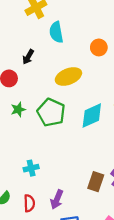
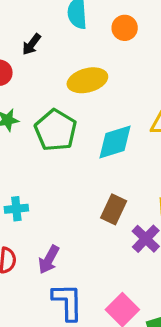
orange circle: (99, 47) -> (125, 28), moved
brown rectangle: (96, 182) -> (114, 209), moved

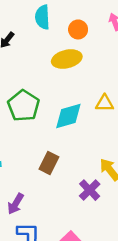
yellow ellipse: (87, 80) -> (67, 59), moved
brown rectangle: (114, 209) -> (49, 163), moved

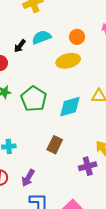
cyan semicircle: (42, 17) -> (41, 37), moved, turned 72
purple cross: (90, 190) -> (88, 166), turned 30

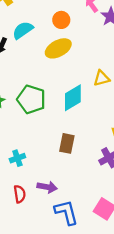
purple arrow: (28, 178) -> (47, 187), turned -96

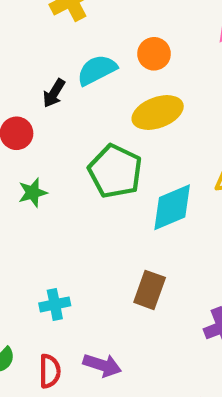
orange circle: (61, 20) -> (154, 54), moved
green pentagon: (31, 99) -> (115, 171), moved

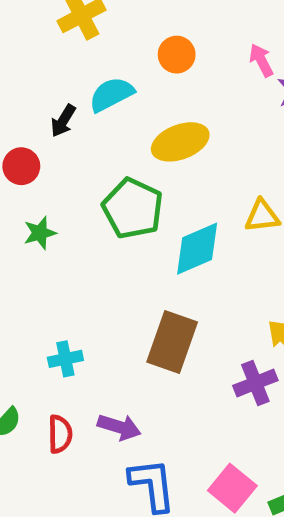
orange circle: (154, 54) -> (177, 55), moved
brown rectangle: (150, 290) -> (172, 342), size x1.4

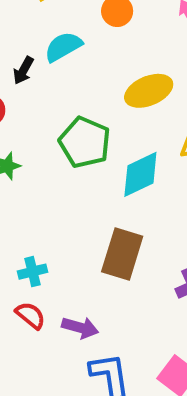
yellow ellipse: (180, 142) -> (149, 91), moved
red semicircle: (60, 434) -> (30, 315), moved, turned -48

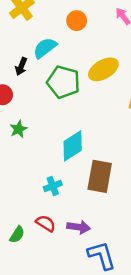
green pentagon: (85, 142) -> (63, 82), moved
cyan diamond: (140, 174) -> (73, 146), moved
cyan cross: (33, 272) -> (53, 186), moved

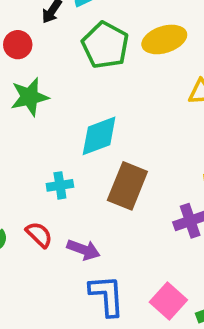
green star: (18, 129) -> (30, 97), size x1.5

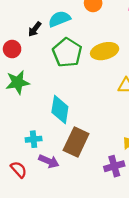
cyan diamond: (99, 136) -> (60, 109), turned -64
purple arrow: (83, 250) -> (49, 161), moved

